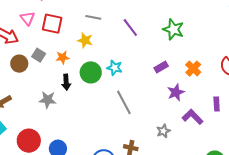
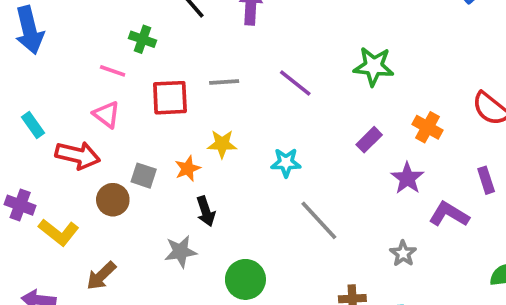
red square: (52, 24) -> (170, 98), moved
yellow star: (85, 40) -> (222, 144), moved
green circle: (91, 72) -> (245, 279), moved

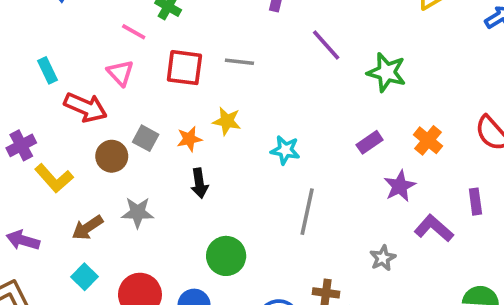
purple line: (295, 83) -> (326, 45), moved
purple cross: (20, 205) -> (21, 145), turned 32
gray line: (319, 220) -> (307, 212), turned 45
gray star: (181, 252) -> (138, 212), moved

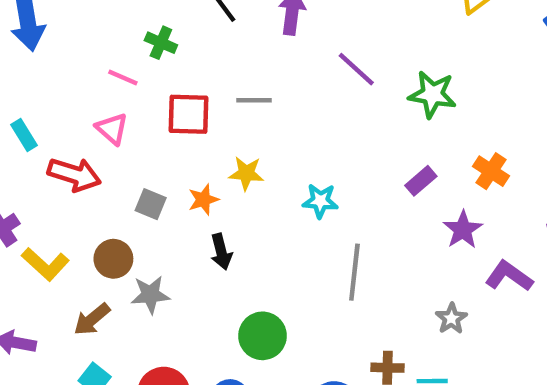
brown circle: (112, 156) -> (113, 259), moved

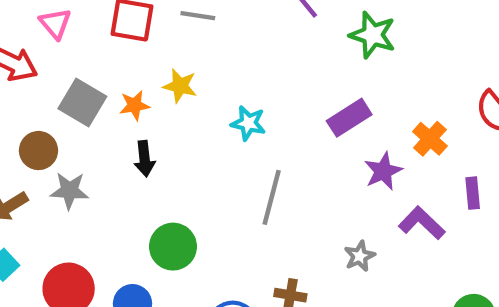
orange cross: (491, 171) -> (430, 139), moved
purple rectangle: (421, 181) -> (349, 118), size x1.4
gray square: (151, 204) -> (82, 102), size x1.5

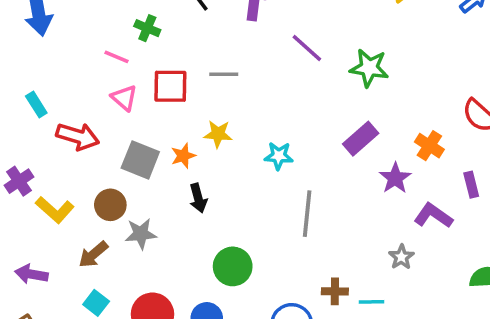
pink triangle: (55, 24) -> (124, 98), moved
gray star: (360, 256) -> (401, 257), moved

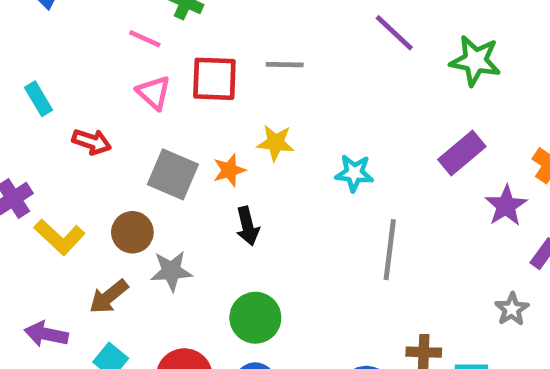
red arrow: (78, 136) -> (92, 142), size x0.7
green circle: (233, 266) -> (255, 318), moved
purple arrow: (31, 274) -> (46, 334), moved

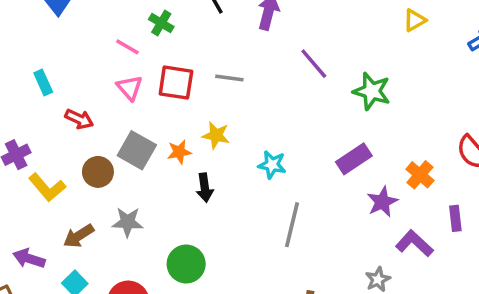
black arrow: (248, 226) -> (205, 188), moved
brown circle: (132, 232) -> (98, 172), moved

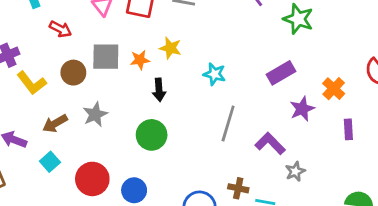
gray square: (137, 150) -> (106, 57), turned -32
purple rectangle: (455, 218) -> (348, 129), moved
gray star: (128, 222) -> (95, 114), turned -30
purple L-shape: (414, 243) -> (270, 144), moved
green circle: (186, 264) -> (152, 135), moved

